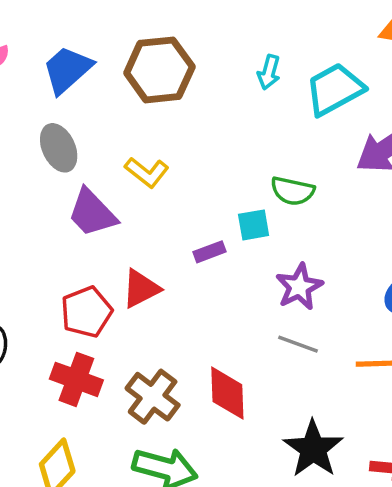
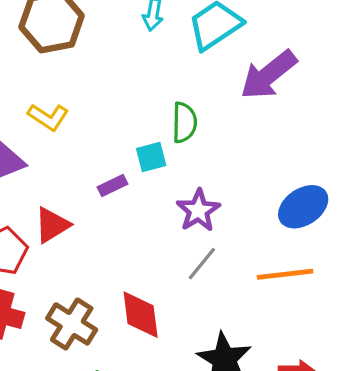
green semicircle: (293, 191) -> (184, 122), turned -96
gray line: (298, 344) -> (202, 264), turned -66

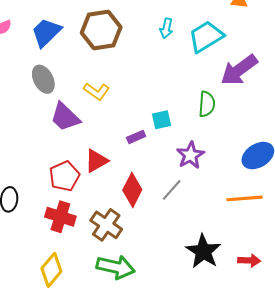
green semicircle: (184, 122) -> (207, 104), moved
gray line: (202, 264) -> (172, 190), moved
red diamond: (141, 315) -> (132, 190), moved, turned 32

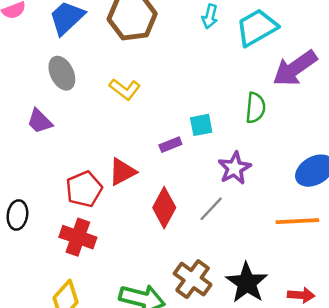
purple trapezoid: (65, 117) -> (40, 121), moved, size x0.7
brown cross: (106, 225) -> (193, 279), moved

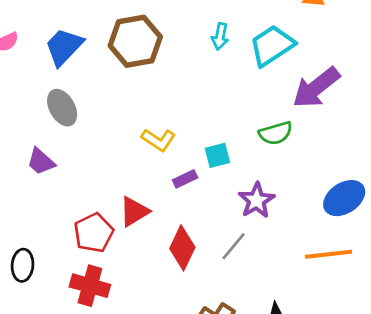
yellow L-shape: (125, 89) -> (158, 140), moved
green semicircle: (255, 108) -> (276, 133), turned 72

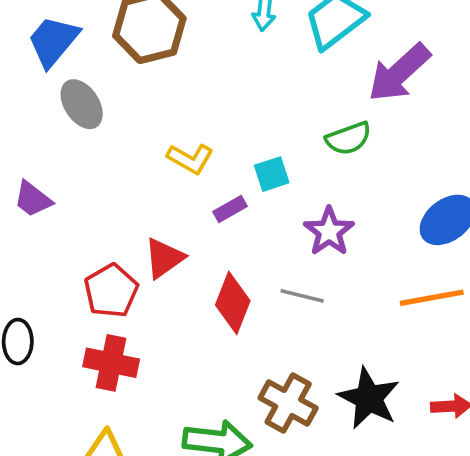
gray ellipse: (62, 108) -> (82, 104), moved
gray line: (234, 246) -> (302, 296), turned 68

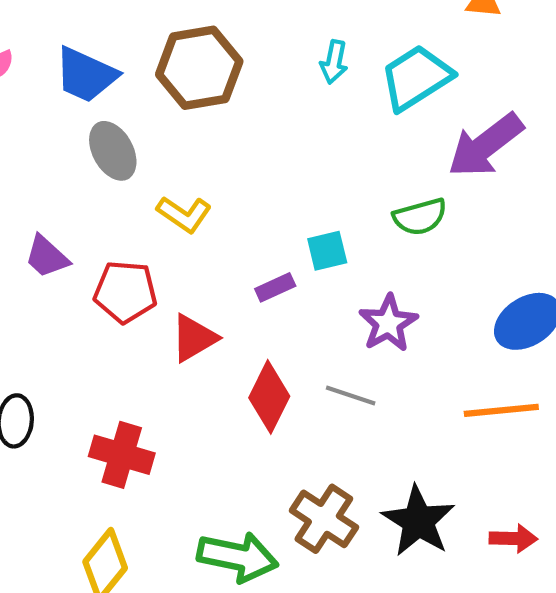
blue trapezoid: (53, 41) -> (86, 75), turned -110
yellow L-shape: (190, 159) -> (184, 214), moved
red pentagon: (111, 291) -> (125, 292), moved, turned 30

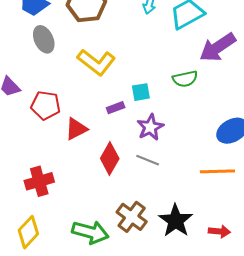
yellow L-shape: (184, 214) -> (96, 62), moved, size x1.5
purple star: (388, 323) -> (150, 127), moved
red cross: (122, 455) -> (39, 181), turned -36

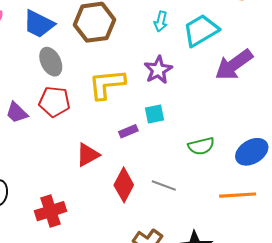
yellow L-shape: (96, 62) -> (107, 84), turned 138
green semicircle: (185, 79) -> (201, 146), moved
red pentagon: (46, 105) -> (54, 102), moved
purple star: (150, 127) -> (158, 70), moved

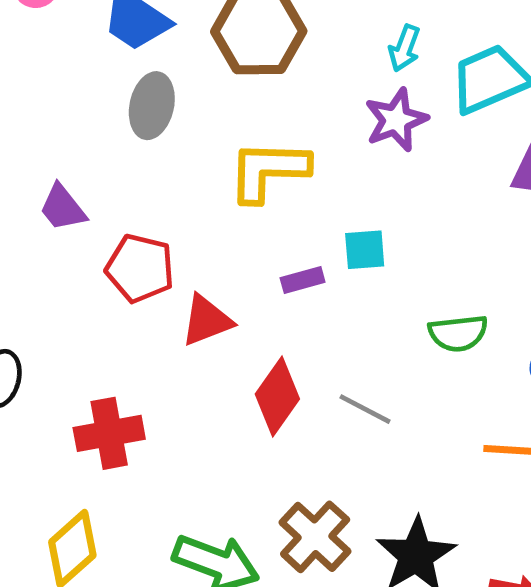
gray ellipse: (51, 62) -> (152, 106), turned 32
purple star: (158, 70) -> (396, 120), moved
red pentagon: (54, 102) -> (140, 268), moved

